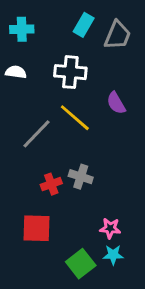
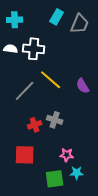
white cross: (70, 72) -> (34, 49), moved
purple semicircle: (116, 103) -> (83, 86), moved
pink star: (110, 228) -> (67, 155), moved
green square: (81, 264) -> (55, 179), turned 30

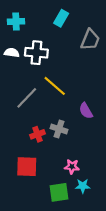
gray trapezoid: (80, 24) -> (90, 40), moved
purple semicircle: (83, 86) -> (86, 111), moved

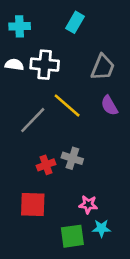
gray trapezoid: (90, 40) -> (103, 67), moved
purple semicircle: (86, 111) -> (109, 106), moved

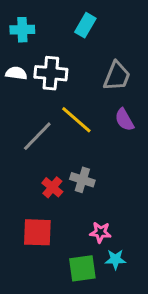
red cross: (46, 165) -> (52, 187), turned -30

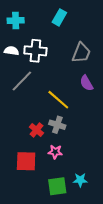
yellow line: (76, 120) -> (58, 100), moved
gray line: (37, 136) -> (22, 81), moved
pink star: (100, 232) -> (55, 152), moved

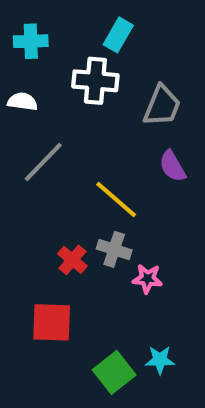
white cross: (35, 51) -> (95, 81), moved
pink star: (55, 152) -> (147, 279), moved
green square: (57, 186) -> (114, 372), turned -30

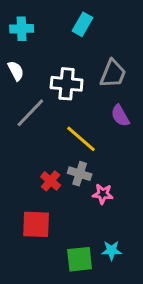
white cross: (95, 81) -> (67, 84), moved
white semicircle: (22, 102) -> (16, 71), turned 54
green square: (114, 372) -> (80, 259), turned 32

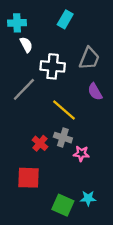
white semicircle: (16, 71) -> (26, 45), moved
green square: (80, 259) -> (63, 205), turned 30

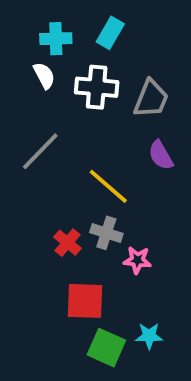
cyan cross: (17, 23) -> (56, 39), moved
white cross: (53, 66) -> (97, 87), moved
red square: (29, 178) -> (85, 301), moved

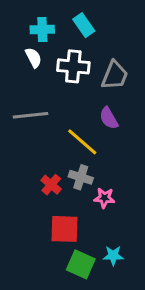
cyan rectangle: (110, 33) -> (84, 25), turned -65
gray line: (40, 151) -> (31, 115), turned 40
purple semicircle: (161, 155) -> (109, 118), moved

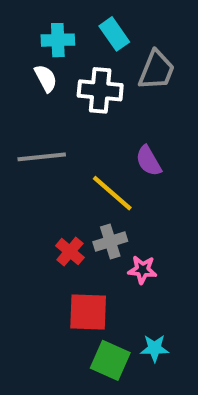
gray trapezoid: (115, 75) -> (157, 70), moved
gray cross: (81, 177) -> (110, 241), turned -35

